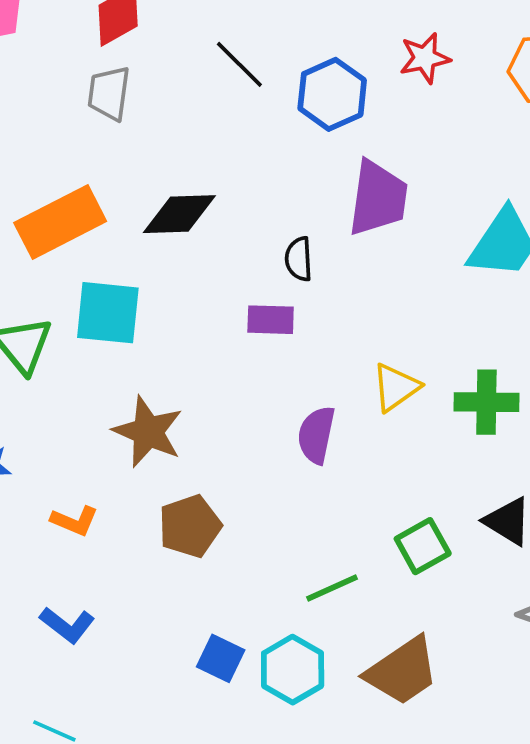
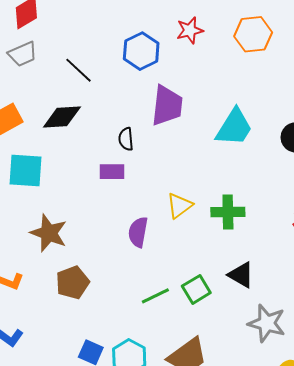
black line: (239, 64) -> (78, 70), moved
gray trapezoid: (109, 93) -> (23, 54), turned -120
green line: (332, 588) -> (155, 296), moved

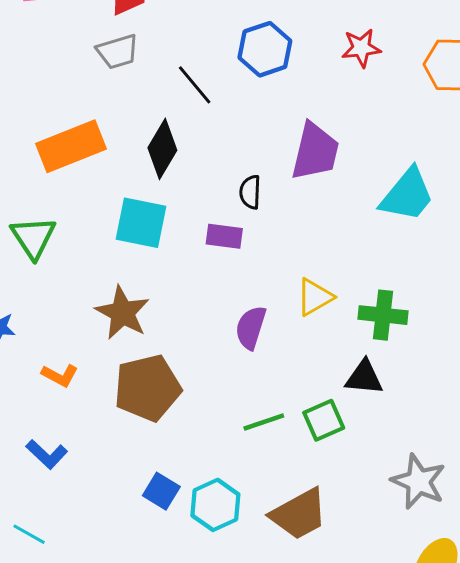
blue hexagon: (141, 51) -> (265, 49), moved
black diamond: (62, 117) -> (162, 149), turned -63
cyan square: (26, 170) -> (141, 223), moved
black triangle: (241, 275) -> (364, 377), moved, turned -32
brown pentagon: (72, 283) -> (148, 388), size x1.4

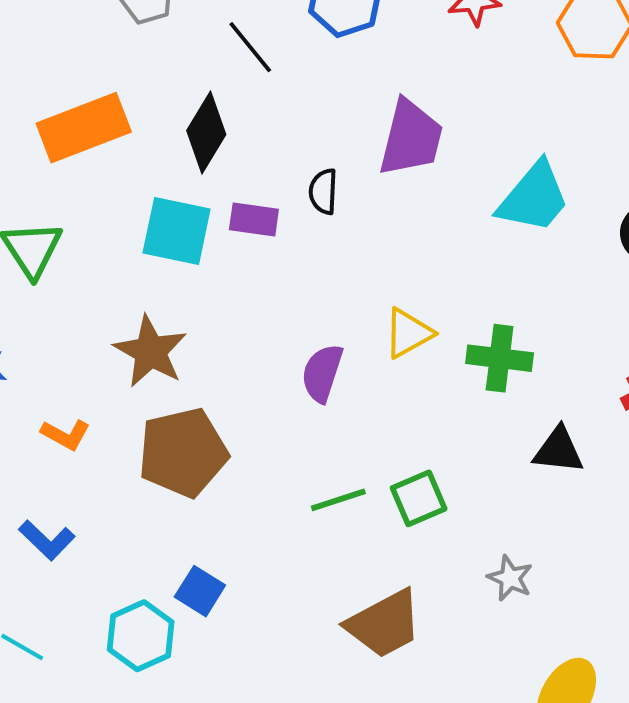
purple rectangle: (224, 236) -> (254, 219), moved
black triangle: (364, 377) -> (558, 450), moved
gray star: (419, 482) -> (510, 578), moved, size x0.6
cyan hexagon: (215, 505) -> (141, 636), moved

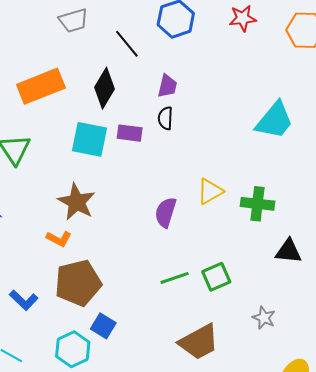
purple trapezoid: (411, 138) -> (167, 86), moved, size x0.6
orange L-shape: (66, 435) -> (59, 239), moved
brown pentagon: (183, 453) -> (78, 283), moved

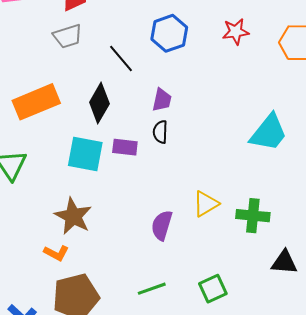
green line: (175, 278) -> (152, 289), moved

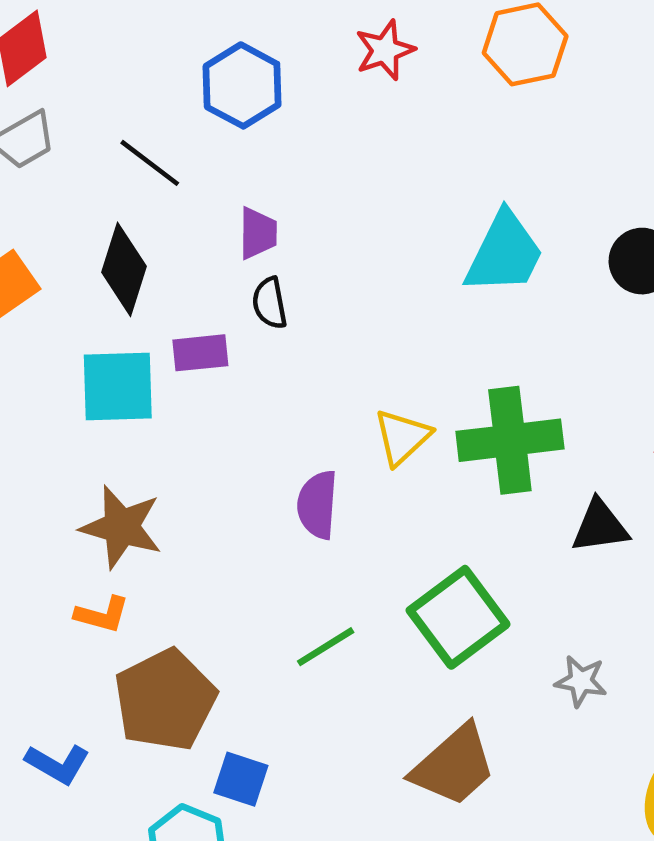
green cross: (253, 216) -> (510, 440), size x1.4
green square: (213, 289) -> (458, 617), size x1.5

